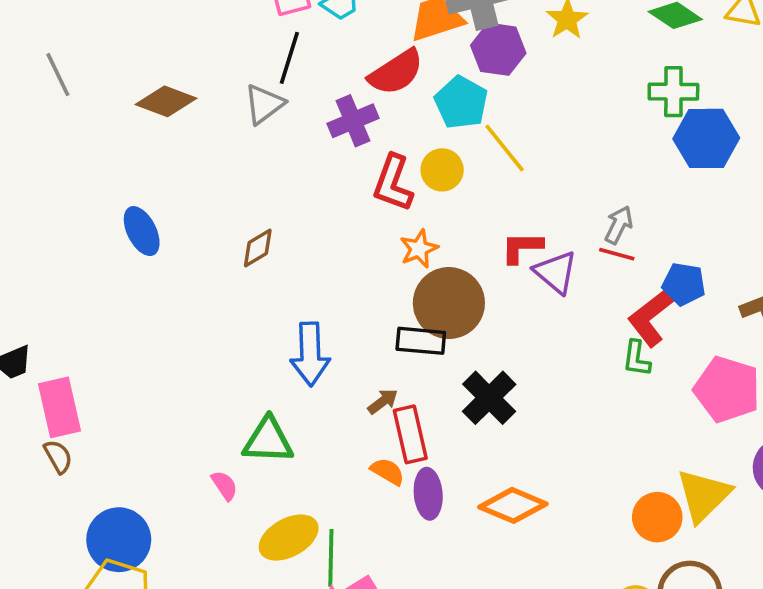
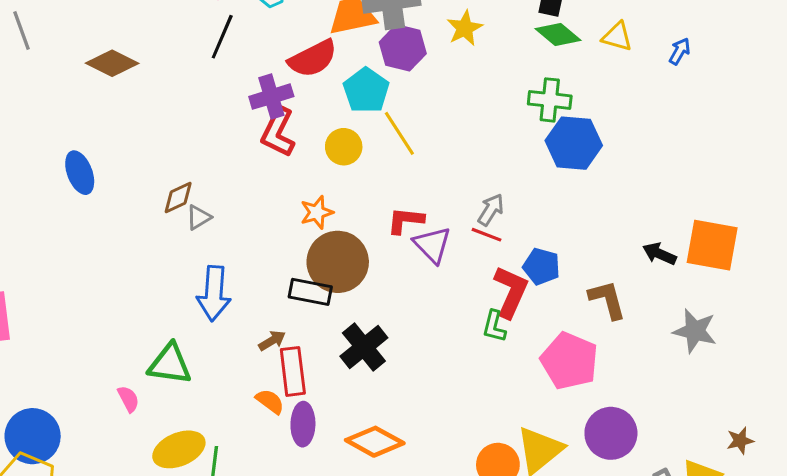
gray triangle: (264, 104) -> (199, 217), moved, size x0.7
red L-shape: (393, 183) -> (278, 132), moved
red L-shape: (651, 317) -> (511, 292), turned 146

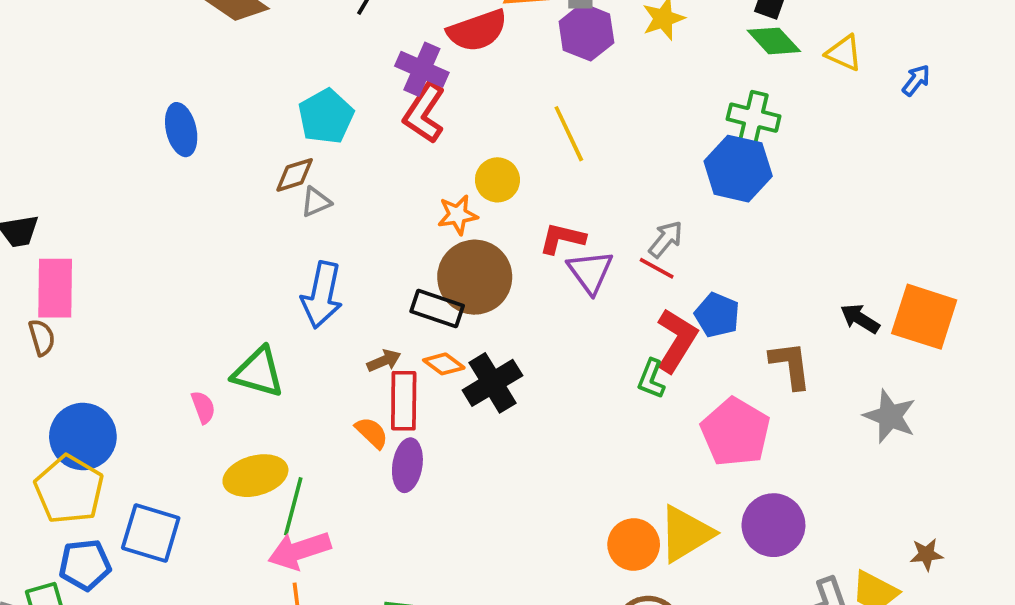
cyan pentagon: (366, 90) -> (326, 116), moved
purple cross: (271, 97) -> (422, 69), turned 33
blue hexagon: (574, 143) -> (738, 169), moved
yellow circle: (344, 147) -> (497, 180), moved
orange diamond: (375, 442) -> (444, 364), moved, size x0.6

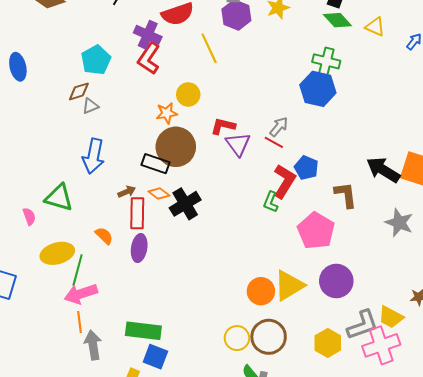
yellow line: (569, 134) -> (209, 48), moved
black arrow: (860, 319) -> (383, 170), size x1.6
orange semicircle: (372, 433) -> (104, 236), moved

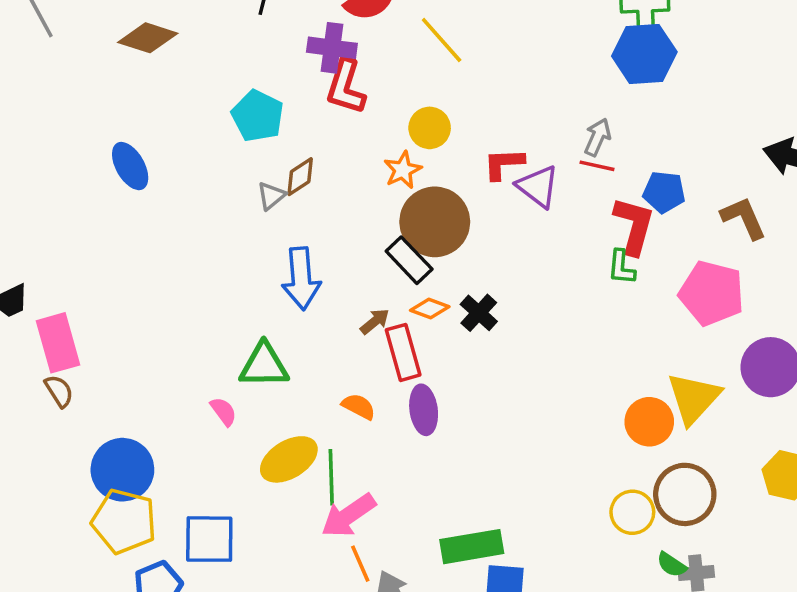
brown diamond: (79, 91) -> (300, 177), moved
black rectangle: (155, 164) -> (409, 260), turned 44
black cross: (185, 204) -> (479, 313), size x0.7

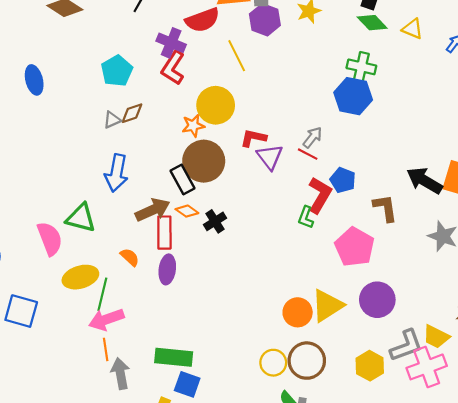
yellow circle: (430, 128) -> (216, 105), size x1.5
brown arrow: (375, 321) -> (153, 210), size x1.8
pink semicircle: (224, 411) -> (50, 239), size x1.8

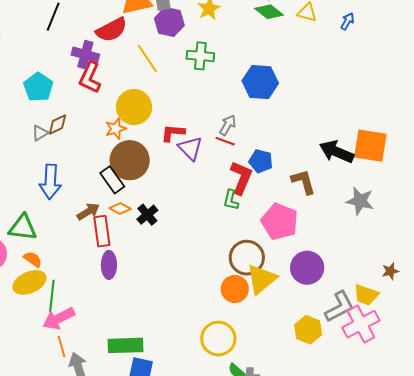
green cross: (361, 67) -> (200, 56), moved
brown arrow: (153, 210) -> (88, 212), size x0.7
orange semicircle: (130, 257) -> (33, 259), moved
brown circle: (307, 361) -> (247, 258), moved
yellow circle: (273, 363) -> (218, 339), size x1.4

